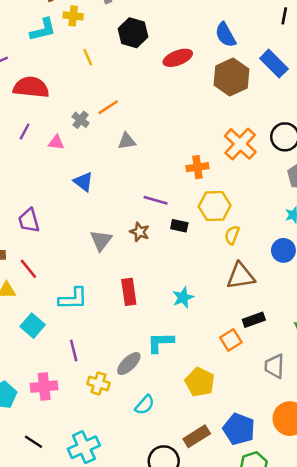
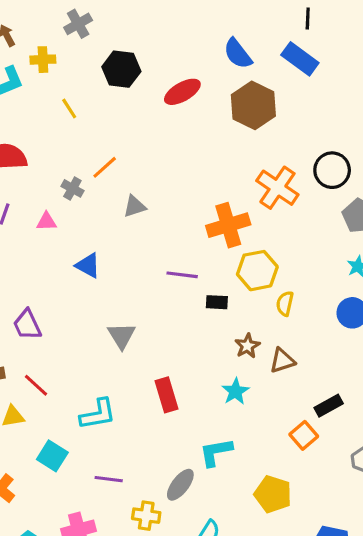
blue rectangle: (274, 64) -> (300, 59), moved
orange cross: (197, 167) -> (228, 225), size x1.5
brown star: (140, 232) -> (247, 346), moved, turned 30
brown triangle: (241, 276) -> (282, 361), moved, size x0.7
purple line: (74, 350) -> (109, 479), turned -60

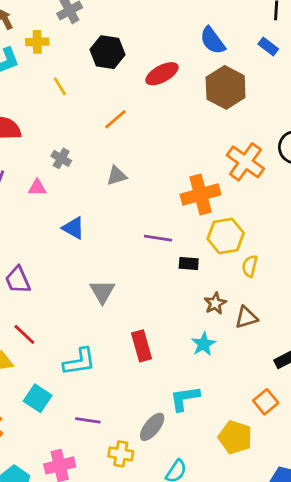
blue rectangle: (300, 59) -> (268, 47), size x0.6
orange line: (105, 167) -> (115, 119), moved
orange square: (304, 435) -> (266, 402), moved

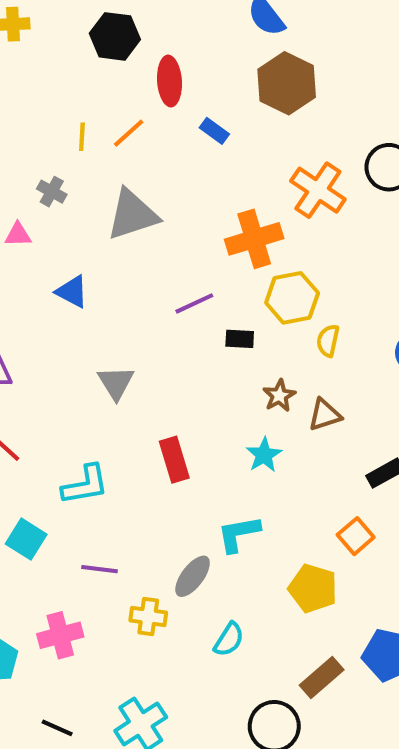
blue rectangle: (268, 47) -> (214, 131), moved
red ellipse: (162, 74) -> (169, 81), moved, turned -64
yellow line: (60, 86) -> (82, 137), moved, turned 36
gray triangle: (117, 176) -> (132, 215), size x1.8
purple line: (158, 238) -> (194, 303), turned -32

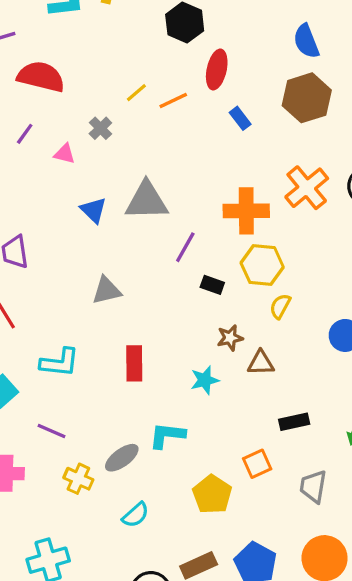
yellow line: (82, 137) -> (136, 93), turned 30
gray triangle: (132, 215) -> (147, 201), moved
purple line: (194, 303) -> (185, 247), turned -52
gray triangle: (116, 383) -> (107, 291), turned 32

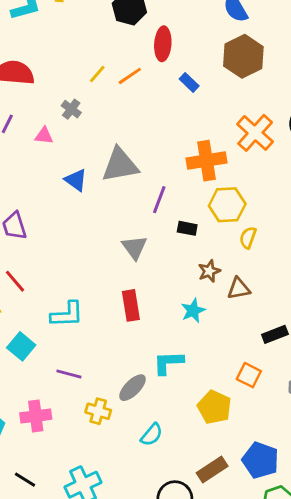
gray triangle: (107, 291) -> (134, 247), moved, turned -44
orange square: (257, 464) -> (249, 375), turned -30

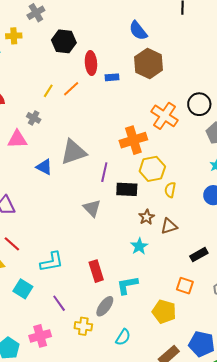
blue rectangle: (189, 82) -> (112, 77), moved, turned -40
pink triangle: (44, 136) -> (17, 139), size x1.5
black rectangle: (187, 228) -> (127, 189), size x1.5
red rectangle: (131, 305) -> (96, 271), moved
purple line: (69, 374) -> (59, 303), turned 48

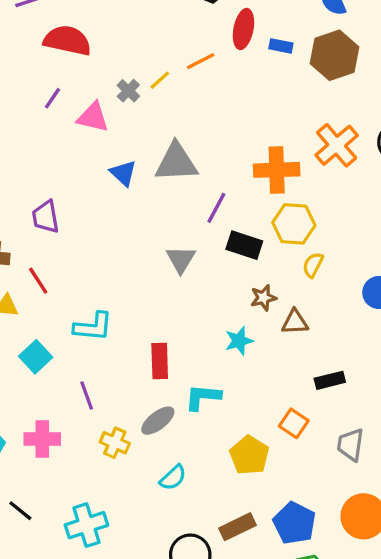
blue rectangle: (112, 77) -> (281, 46), moved
yellow line: (48, 91) -> (160, 80), moved

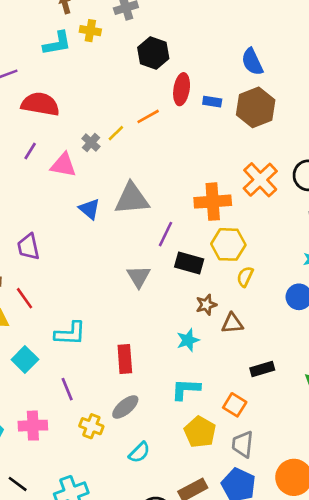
cyan L-shape: (203, 397) -> (186, 389), moved
gray trapezoid: (350, 445) -> (243, 444), moved

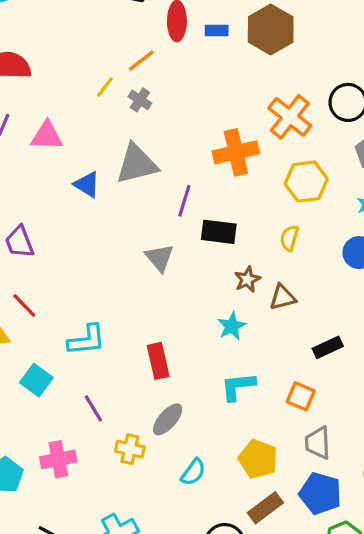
gray cross: (91, 143) -> (140, 100), moved
yellow hexagon: (228, 244) -> (306, 182), moved
yellow pentagon: (200, 432) -> (258, 459), moved

